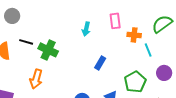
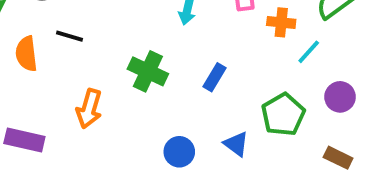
green cross: (48, 50) -> (148, 71), moved
cyan line: (148, 50) -> (309, 52), turned 64

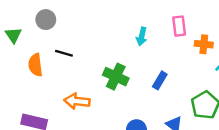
orange arrow: (89, 109) -> (77, 101), turned 80

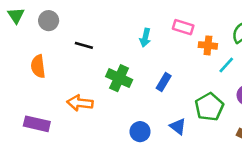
pink rectangle: (179, 26) -> (183, 27), turned -66
green triangle: (13, 35) -> (16, 15), moved
black line: (64, 53) -> (84, 45), moved

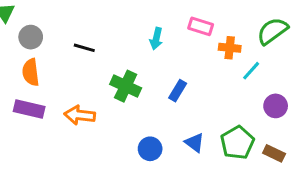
gray circle: (49, 21) -> (31, 37), moved
green pentagon: (209, 107) -> (237, 143), moved
purple rectangle: (37, 124) -> (29, 109), moved

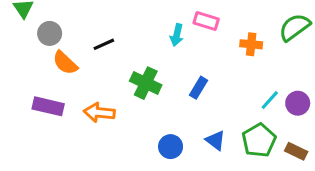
pink rectangle: (201, 26) -> (206, 21), moved
black line: (84, 48) -> (104, 44), turned -40
cyan line: (251, 71) -> (270, 100), moved
orange semicircle: (31, 72) -> (65, 63), moved, turned -40

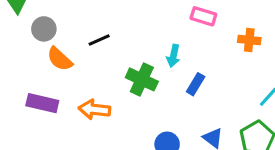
cyan arrow: (177, 35) -> (173, 56), moved

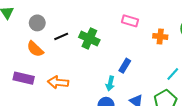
gray circle: (44, 29) -> (37, 23), moved
cyan arrow: (173, 56) -> (110, 83), moved
green cross: (142, 79) -> (89, 39), moved

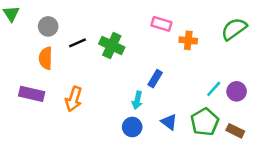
orange cross: (160, 36) -> (188, 40), moved
orange semicircle: (35, 49) -> (46, 58), turned 48
orange arrow: (58, 82) -> (74, 99), turned -78

